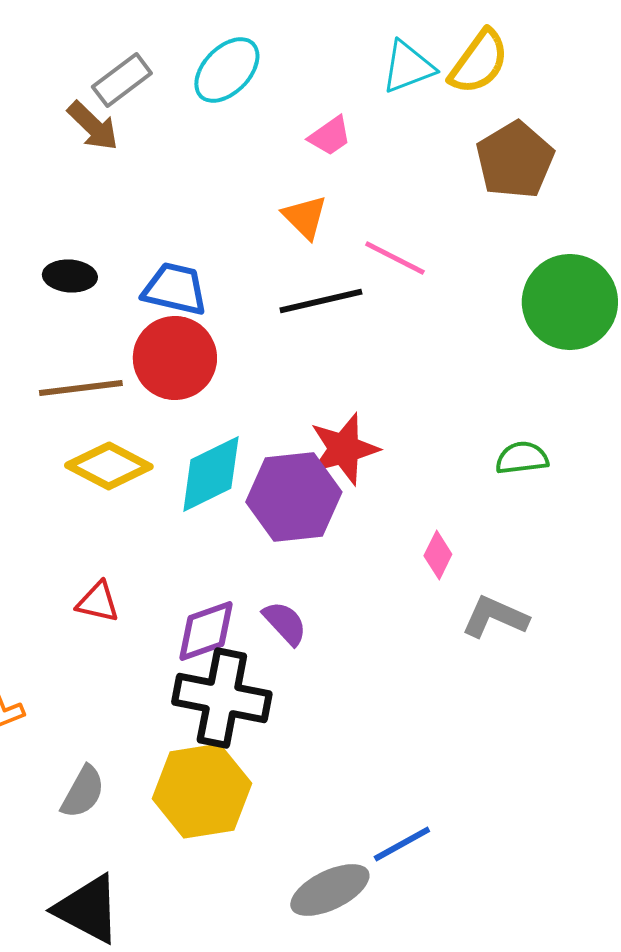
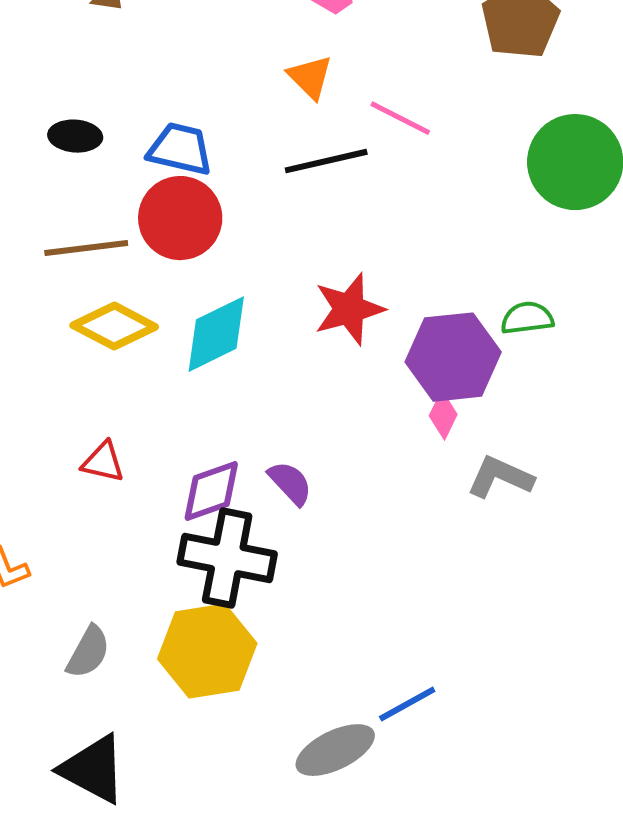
purple hexagon: (294, 497) -> (453, 357), moved

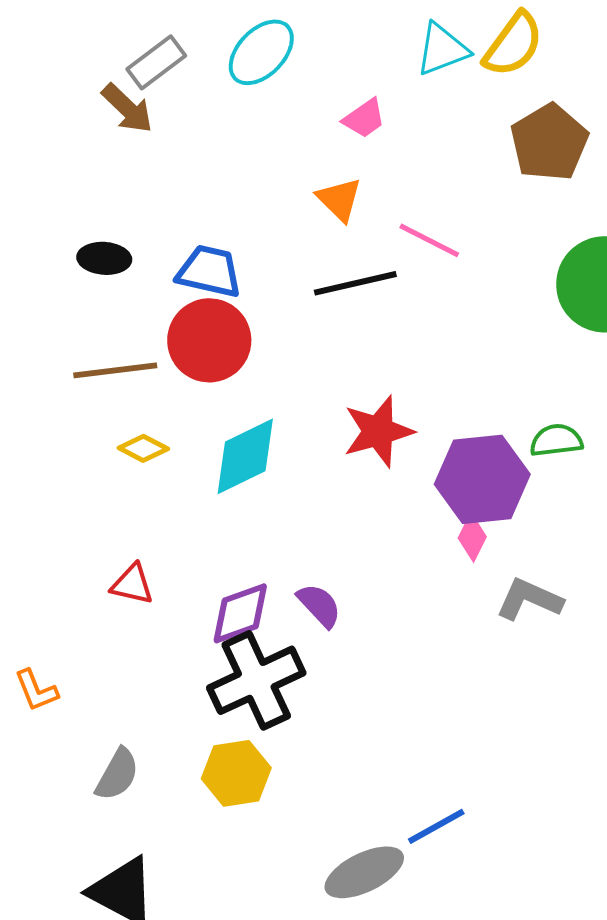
yellow diamond: (114, 326) -> (143, 448), size x0.6
black cross: (227, 558) -> (256, 680), turned -36
yellow hexagon: (207, 651) -> (236, 773), size x0.7

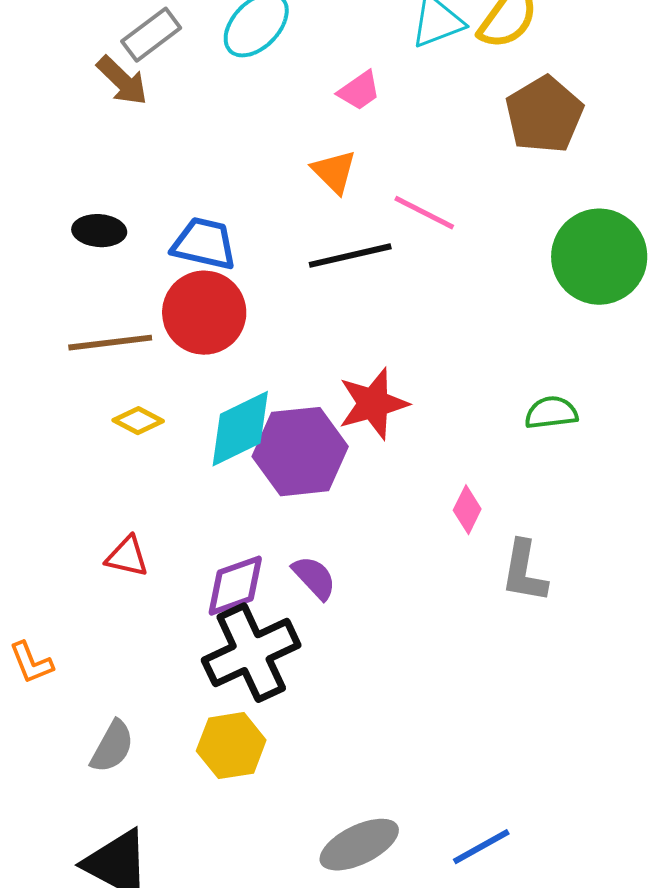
purple hexagon: (482, 479) -> (300, 452), moved
gray L-shape: (529, 599) -> (524, 572), turned -104
blue line: (436, 826) -> (481, 847), moved

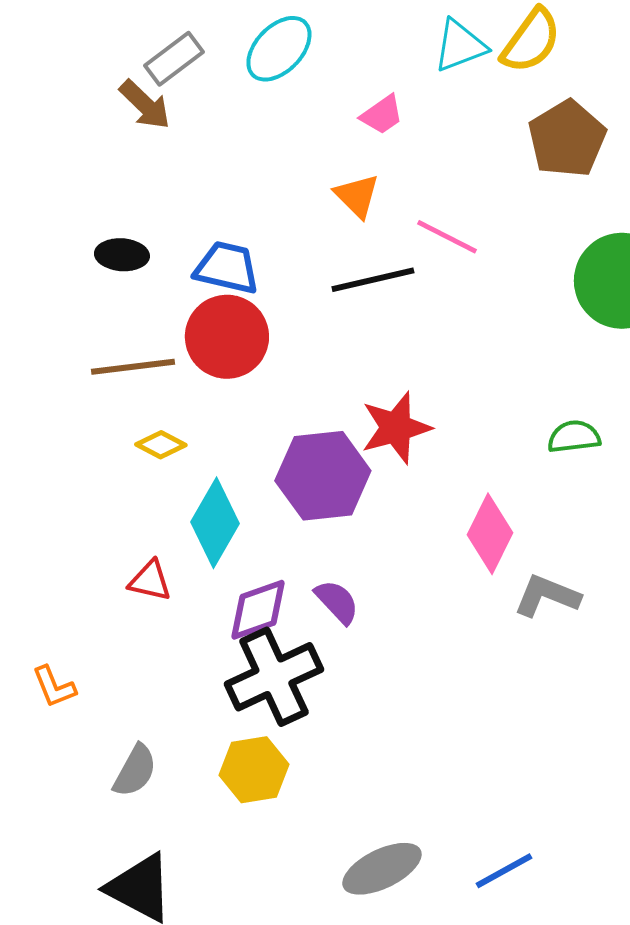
cyan diamond: (240, 429) -> (215, 523), moved, turned -34
pink diamond: (467, 510) -> (490, 534), size x1.6
gray L-shape: (524, 572) -> (547, 596), turned 102

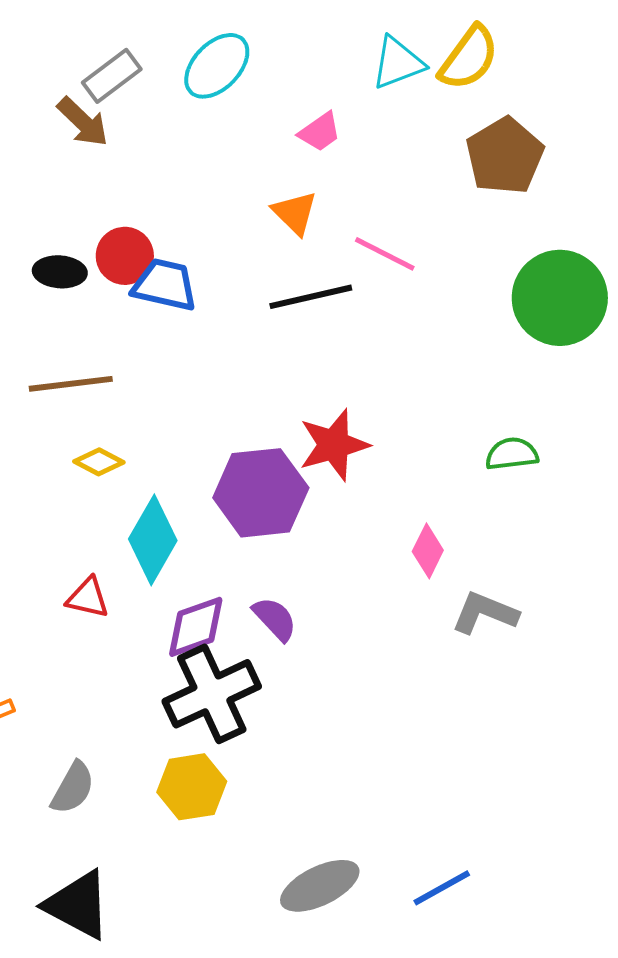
red circle: (227, 337) -> (125, 256), moved, size x0.7
pink diamond: (490, 534) -> (428, 551), size x0.7

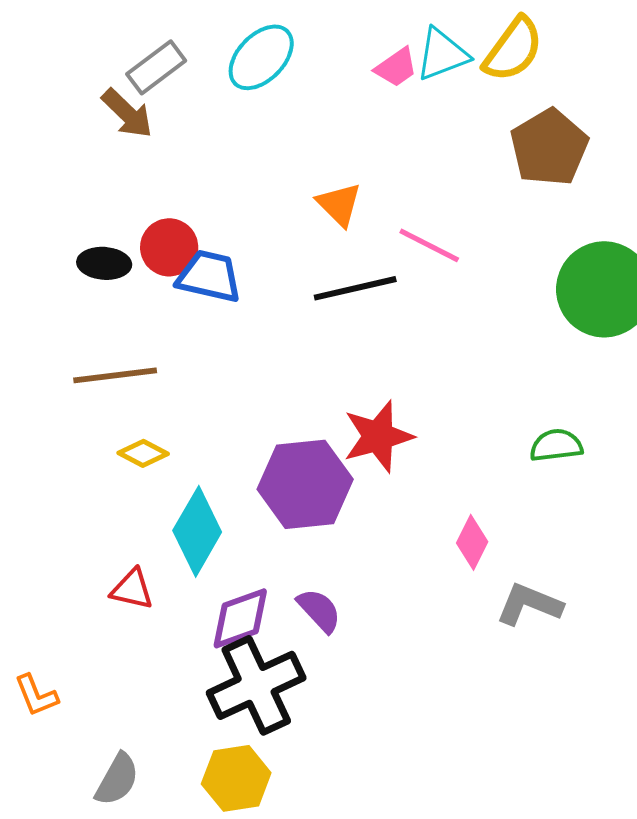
pink trapezoid: (320, 132) -> (396, 67), moved

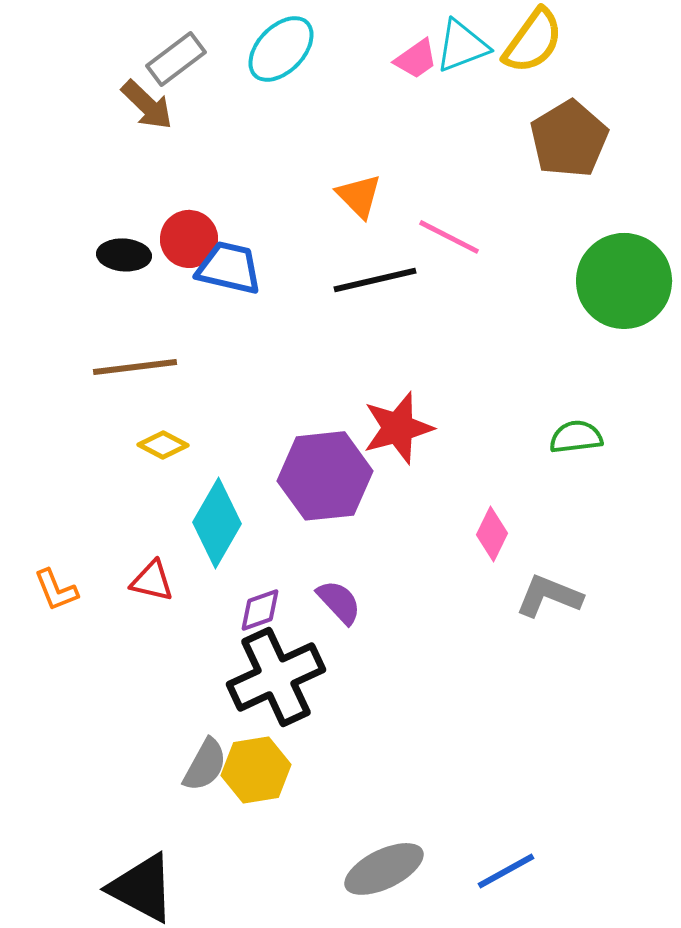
purple diamond: (240, 618) -> (260, 610), size x0.7
orange L-shape: (36, 695) -> (56, 590), moved
gray semicircle: (117, 779) -> (205, 765), moved

